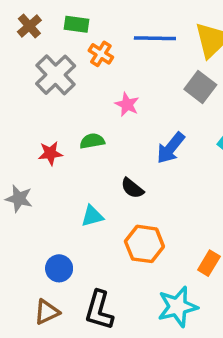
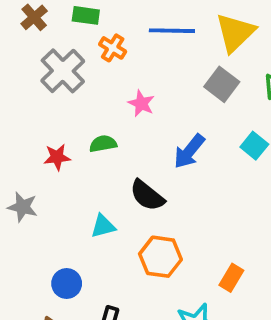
black semicircle: (132, 188) -> (147, 195), size x1.4

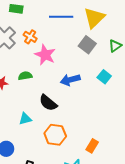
orange cross: (113, 48) -> (30, 37), moved
pink star: (141, 103) -> (45, 55), size x1.5
blue arrow: (189, 151) -> (70, 80), turned 36

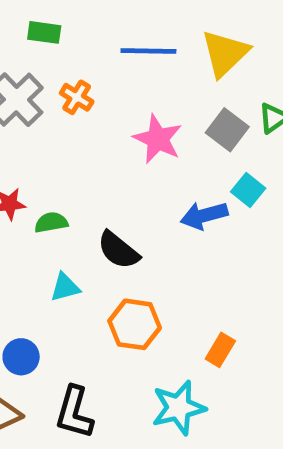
gray square: (87, 45) -> (227, 130), moved
pink star: (45, 55) -> (158, 139), moved
green semicircle: (25, 76) -> (51, 222), moved
blue arrow: (70, 80) -> (204, 215), moved

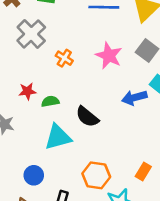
orange cross: (77, 97) -> (64, 58), moved
cyan triangle: (65, 287) -> (58, 137), size x1.6
orange hexagon: (135, 324) -> (96, 175), moved

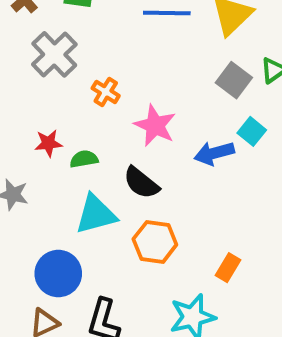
pink star: (109, 56) -> (155, 126), moved
blue circle: (34, 175) -> (58, 274), size x1.5
orange hexagon: (96, 175) -> (155, 242), moved

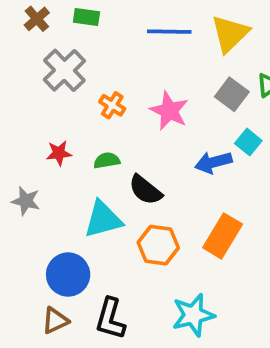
pink star: (155, 126) -> (169, 111), moved
green semicircle: (84, 159) -> (107, 160), moved
orange rectangle: (228, 268) -> (223, 236), moved, size x1.6

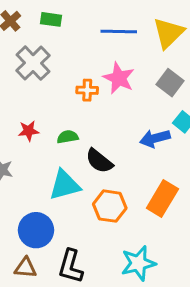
orange cross: (112, 105) -> (87, 90), moved, turned -30
pink star: (169, 111) -> (119, 78), moved
brown triangle: (55, 321) -> (25, 268), turned 30

